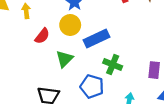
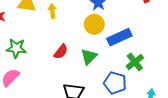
red semicircle: (42, 36) -> (61, 52), moved
green cross: (113, 65) -> (135, 62), turned 30

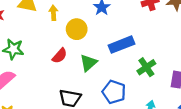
yellow circle: (94, 24) -> (77, 29), moved
green cross: (135, 62) -> (146, 67), moved

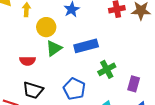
red semicircle: (60, 56) -> (28, 61), moved, turned 42
green triangle: (88, 63) -> (54, 48), moved

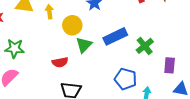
green cross: (107, 69) -> (145, 46), moved
blue pentagon: (74, 89) -> (126, 79), moved

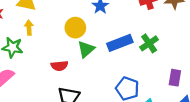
yellow arrow: (49, 12) -> (29, 28), moved
green cross: (145, 46) -> (149, 43), moved

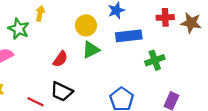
blue rectangle: (120, 43) -> (129, 36), moved
red semicircle: (59, 66) -> (60, 59), turned -63

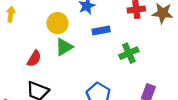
blue rectangle: (129, 36) -> (101, 31), size x0.7

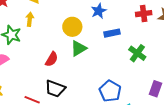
green cross: (129, 53) -> (137, 53), turned -30

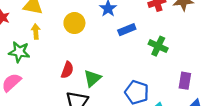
yellow circle: (72, 27) -> (74, 23), moved
green triangle: (79, 48) -> (92, 78), moved

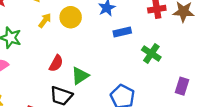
yellow arrow: (36, 31) -> (45, 20), moved, turned 32
purple rectangle: (185, 81) -> (182, 86), moved

